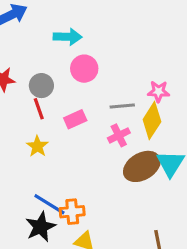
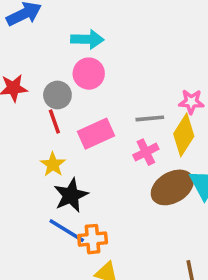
pink circle: (84, 69) -> (89, 74), moved
pink rectangle: (75, 119) -> (96, 134), size x1.4
black star: (41, 227) -> (71, 195), moved

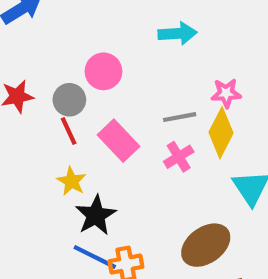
cyan arrow: (87, 39) -> (178, 33), moved
pink rectangle: (96, 134) -> (118, 141), turned 76
brown ellipse: (172, 187) -> (206, 245), moved

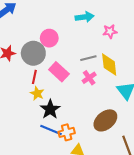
pink star: (226, 93) -> (110, 31), moved
gray circle: (69, 100) -> (33, 53), size x1.5
red line: (69, 131) -> (34, 77), moved, turned 40
yellow diamond: (221, 133) -> (109, 65), turned -30

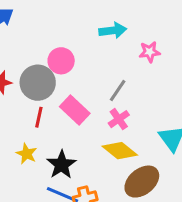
gray line: (88, 58) -> (118, 91), turned -42
yellow diamond: (109, 65) -> (120, 151), moved, turned -45
yellow star: (37, 93) -> (27, 154), moved

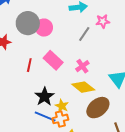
gray circle: (38, 83) -> (28, 23), moved
gray line: (118, 91) -> (84, 34), moved
yellow star: (27, 154) -> (62, 106), moved

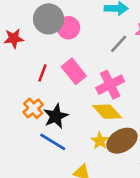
pink cross: (82, 66) -> (110, 85), size x1.5
yellow star: (62, 106) -> (100, 141), moved
orange cross: (60, 119) -> (33, 108), moved, turned -35

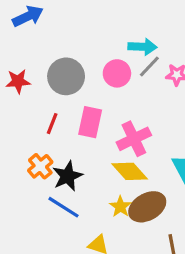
gray circle: (49, 19) -> (66, 76), moved
pink circle: (68, 28) -> (117, 73), moved
gray line: (119, 44) -> (149, 67), moved
pink rectangle: (74, 71) -> (90, 122), turned 50

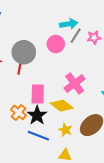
pink rectangle: (90, 122) -> (38, 94), moved
red line: (52, 124) -> (20, 68), moved
yellow diamond: (130, 171) -> (62, 106), moved
yellow star: (120, 207) -> (65, 130), moved

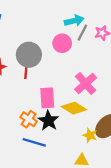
yellow star: (65, 130) -> (90, 135), moved
blue line: (38, 136) -> (34, 142), moved

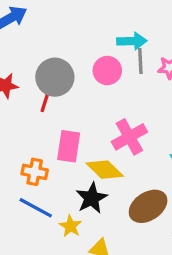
gray line: (82, 33) -> (140, 61), turned -42
orange cross: (29, 119) -> (35, 172), turned -35
black star: (48, 121) -> (92, 198), moved
yellow star: (90, 135) -> (70, 226), moved

